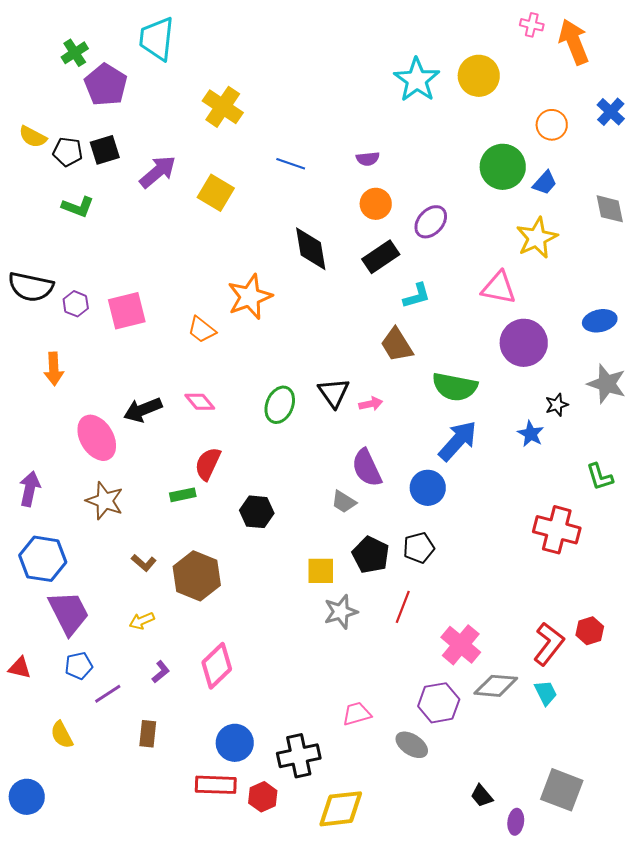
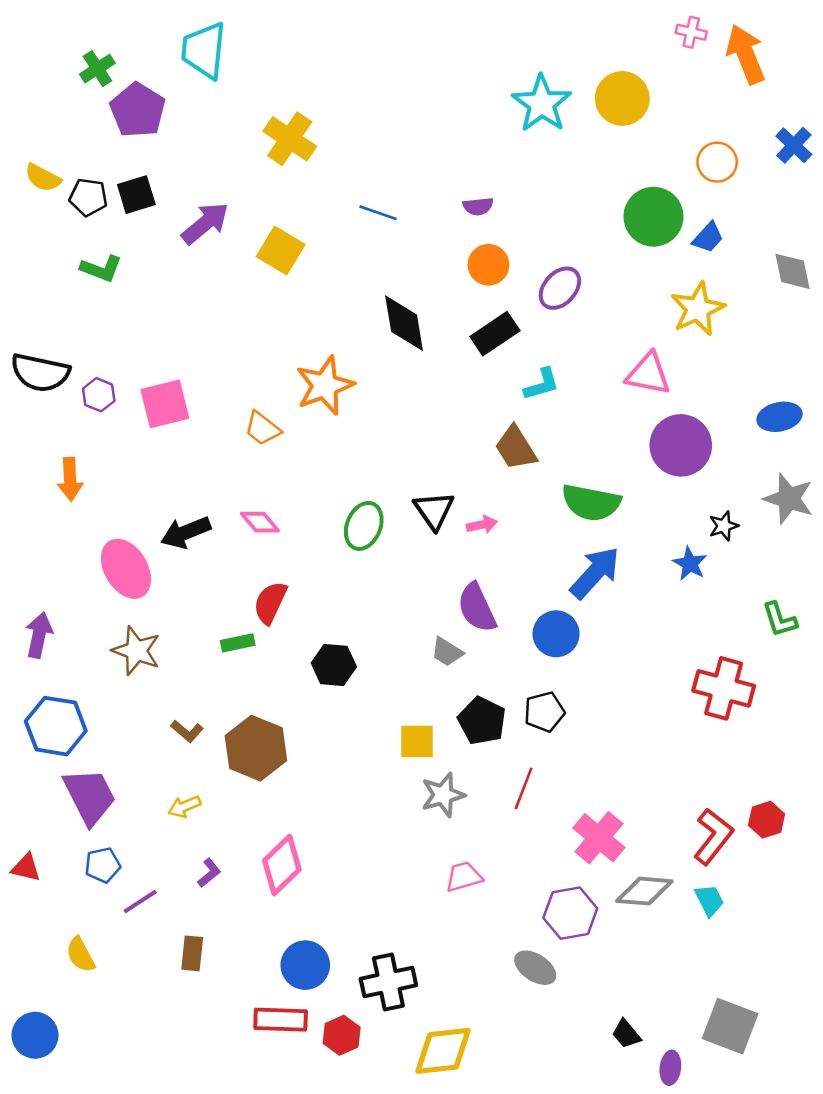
pink trapezoid: (357, 714) -> (464, 877), moved

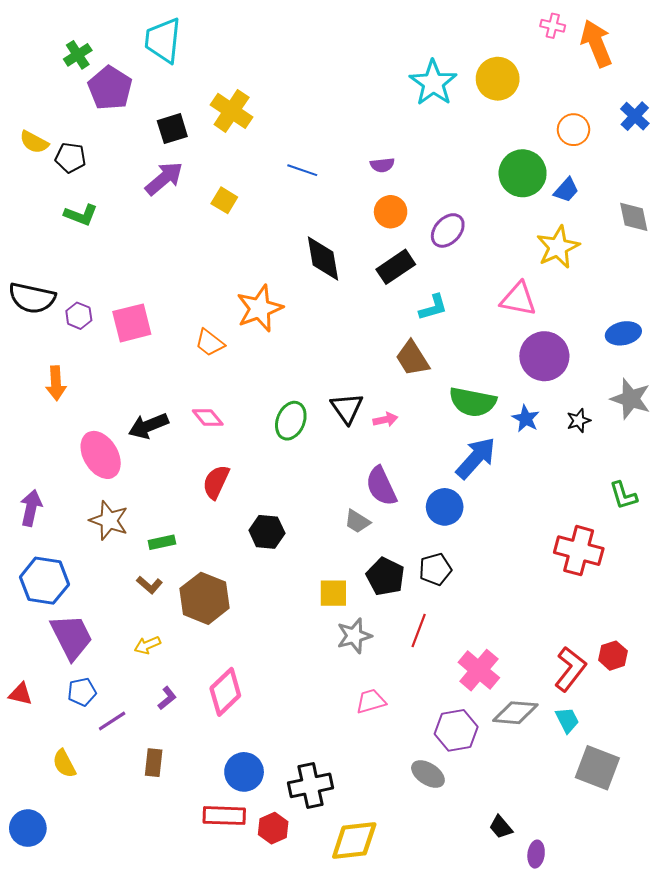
black square: (136, 195) -> (172, 129), moved
yellow square: (281, 250) -> (224, 200), size x0.7
blue star: (690, 564) -> (526, 419), moved
green rectangle: (238, 643) -> (162, 542), moved
gray square: (730, 1026) -> (597, 768), moved

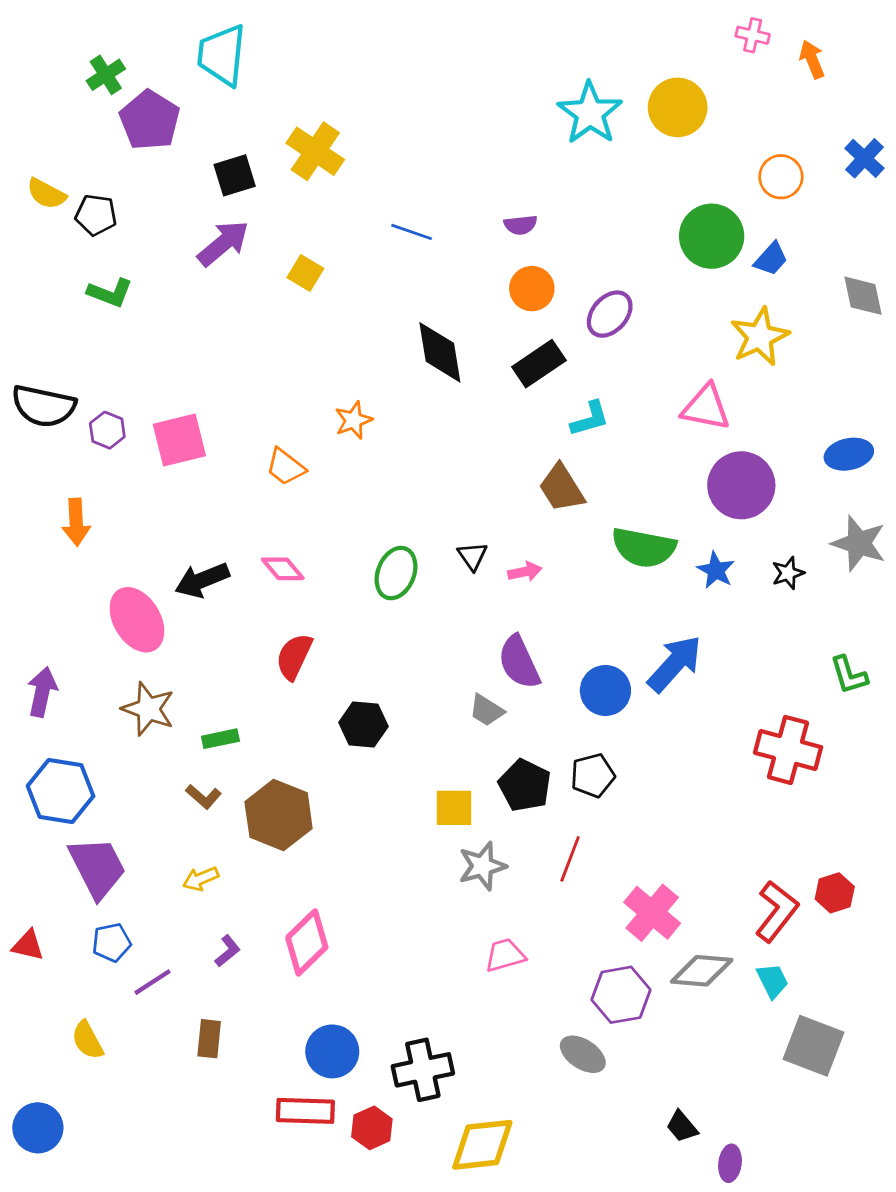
orange arrow: (596, 43) -> (812, 59), size x0.6
orange star: (260, 308) -> (354, 420), size x0.6
black triangle: (347, 408) -> (472, 556), size x0.7
blue arrow: (476, 458) -> (675, 664), moved

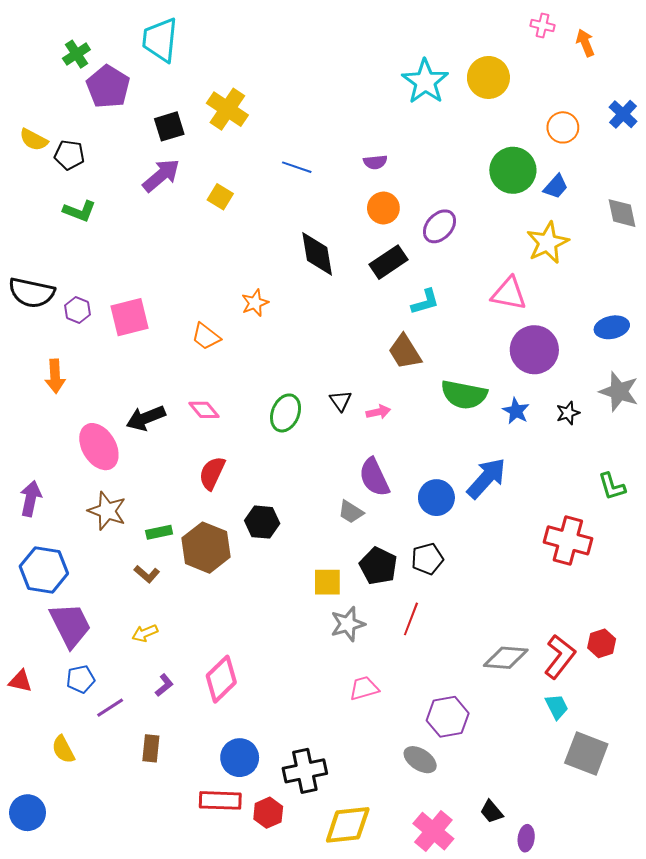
brown hexagon: (279, 815) -> (206, 548), moved
pink cross: (652, 913) -> (433, 831), moved
gray diamond: (702, 971) -> (506, 658), moved

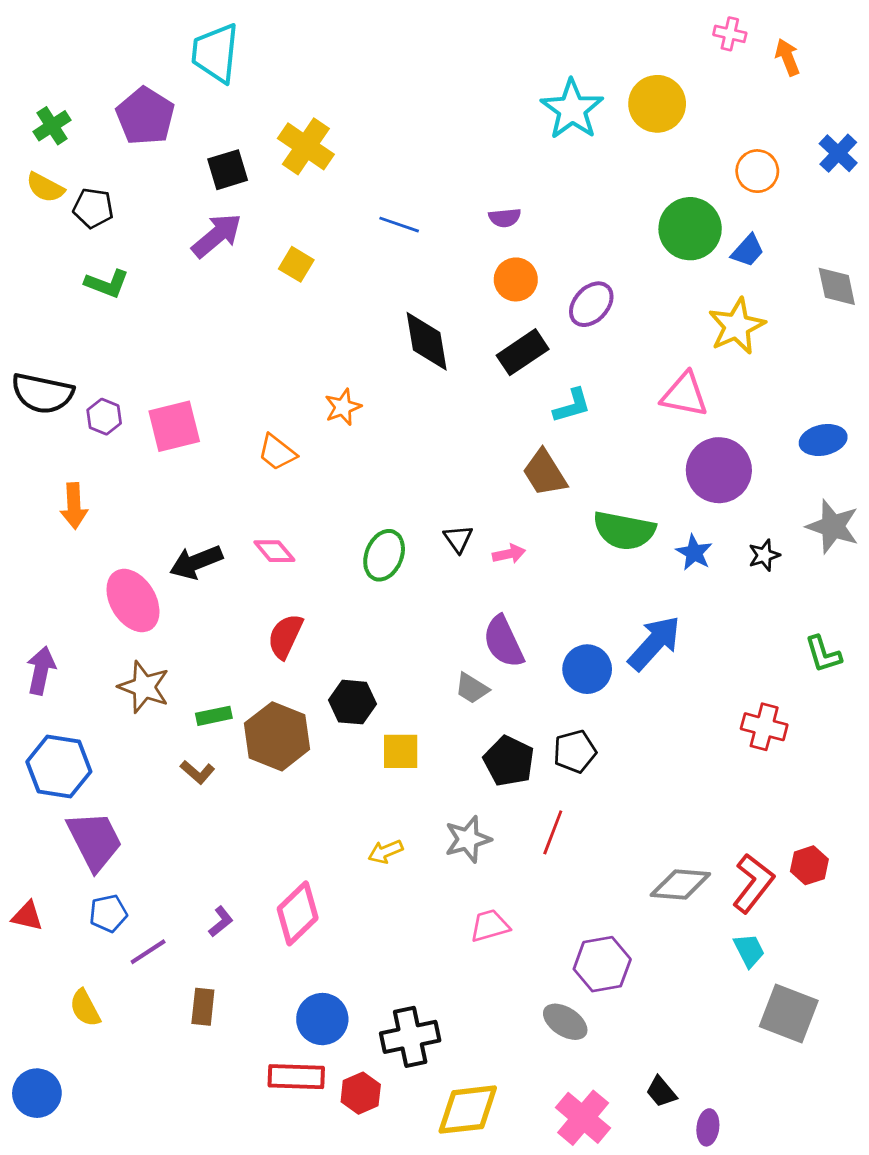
green cross: (76, 54) -> (52, 126), moved
red cross: (568, 540) -> (764, 727), size x0.7
yellow square: (327, 582) -> (401, 751), moved
yellow arrow: (145, 633) -> (385, 852), moved

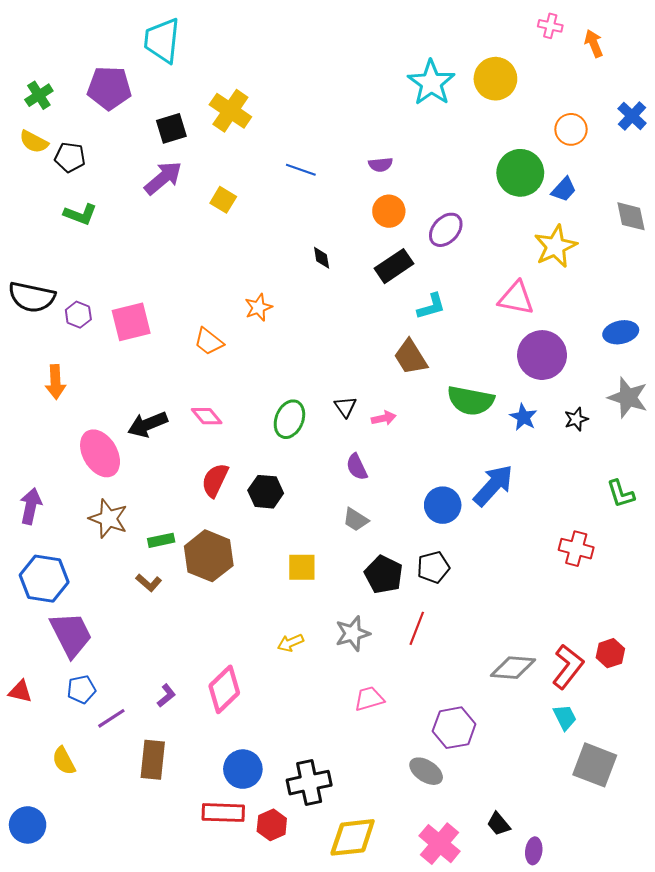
purple pentagon: (145, 116) -> (109, 88), turned -30
black diamond: (427, 341) -> (322, 258), size x0.5
purple semicircle: (503, 642) -> (357, 467), moved, size x0.7
black hexagon: (353, 702) -> (266, 492), moved
brown rectangle: (203, 1007) -> (153, 760), size x1.4

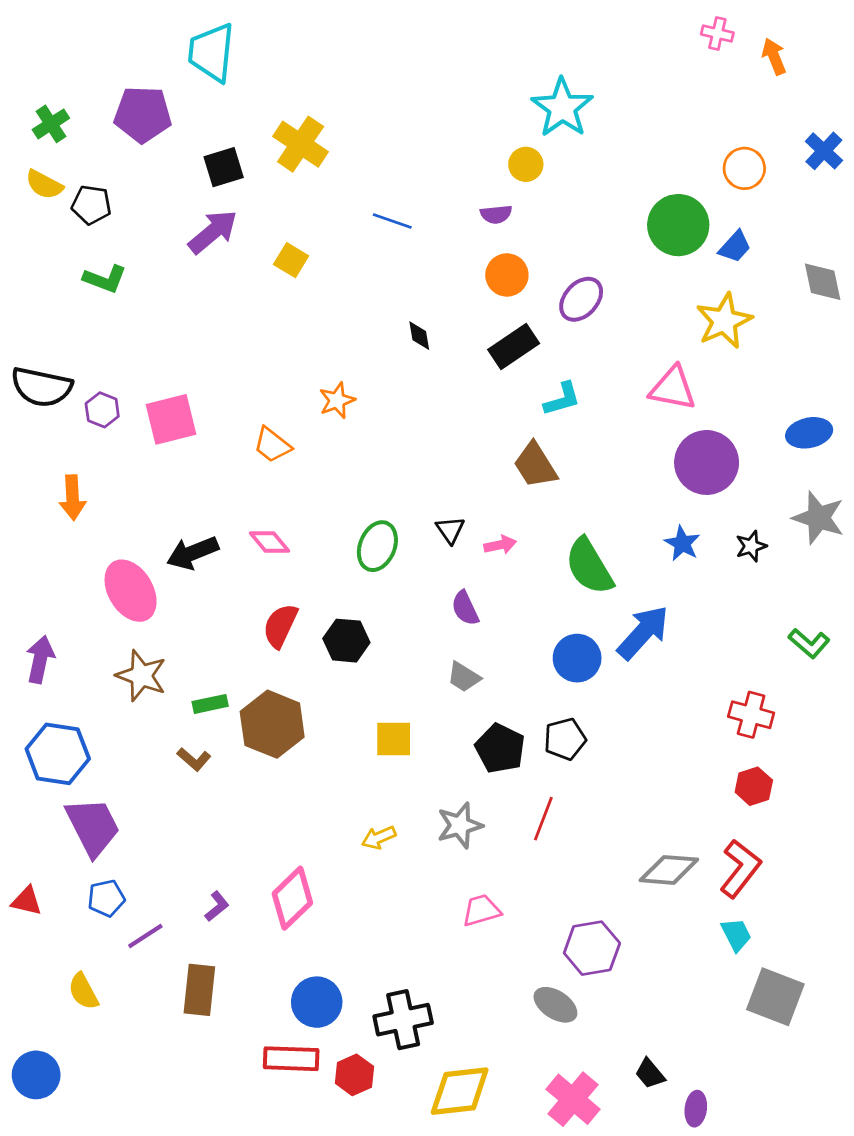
yellow circle: (495, 79) -> (526, 164), moved, size x0.6
green semicircle: (471, 401) -> (589, 566), moved, turned 48
green L-shape: (621, 494) -> (809, 643), turned -32
red hexagon: (610, 653) -> (754, 786), moved

